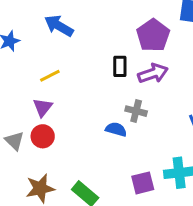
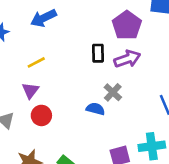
blue arrow: (59, 26) -> (43, 18), turned -55
gray cross: (136, 111) -> (113, 92), turned 30
red circle: (43, 136) -> (41, 115), moved

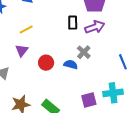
red circle: (41, 115) -> (46, 63), moved

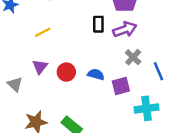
purple triangle: (22, 51) -> (40, 67), moved
gray cross: (84, 52) -> (133, 57), moved
purple square: (89, 100) -> (121, 86), moved

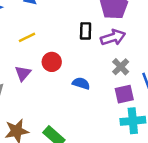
red circle: (66, 72) -> (52, 62), moved
purple square: (121, 86) -> (124, 94), moved

